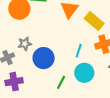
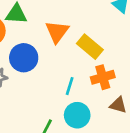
blue circle: (44, 58) -> (24, 58), moved

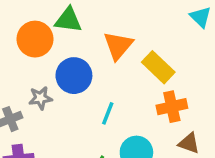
cyan line: (70, 86) -> (108, 113), moved

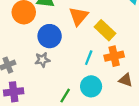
gray star: (40, 98) -> (42, 60), moved
cyan line: (108, 113) -> (89, 58), moved

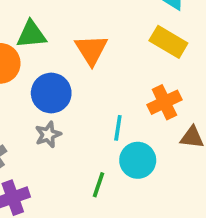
yellow rectangle: (105, 30) -> (168, 42), moved
cyan line: (89, 58) -> (118, 128), moved

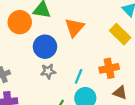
gray star: (48, 135) -> (48, 71), moved

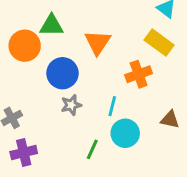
orange cross: (109, 68) -> (139, 74), moved

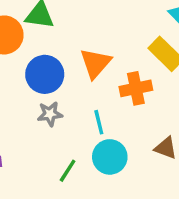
orange triangle: (98, 42) -> (96, 63), moved
cyan line: (112, 106) -> (99, 122), turned -36

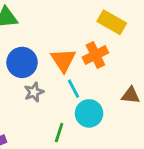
orange triangle: (96, 63) -> (63, 60), moved

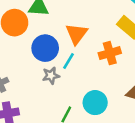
orange triangle: (63, 60) -> (77, 34), moved
cyan line: (74, 89) -> (69, 61), moved, turned 49

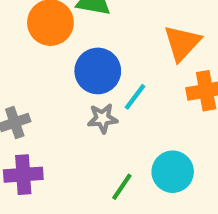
orange triangle: (77, 34) -> (182, 43), moved

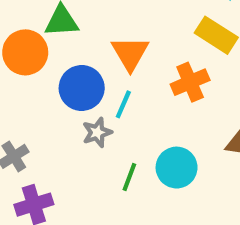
orange triangle: (182, 43) -> (130, 53), moved
green line: (122, 187) -> (129, 177), moved

